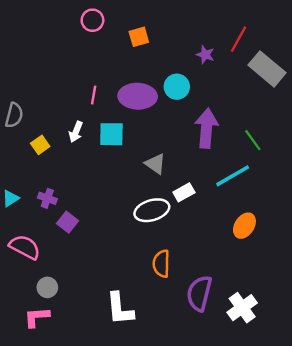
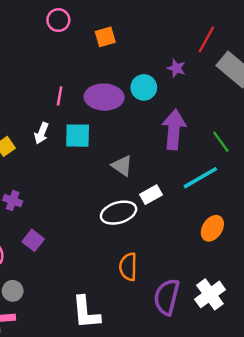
purple star: (205, 55) -> (176, 68), moved
purple square: (68, 222) -> (33, 240), moved
white cross: (242, 308) -> (210, 294), moved

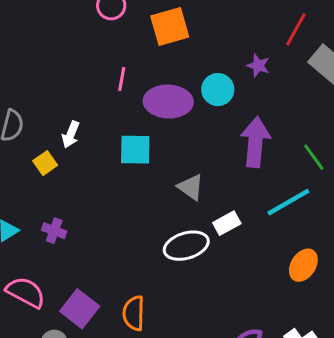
orange square: (105, 37) -> (170, 26), size x1.5
pink line: (60, 96) -> (122, 79), moved
white arrow: (41, 133) -> (71, 135), moved
purple square: (33, 240) -> (80, 309), moved, size x1.4
orange semicircle: (128, 267) -> (134, 313), moved

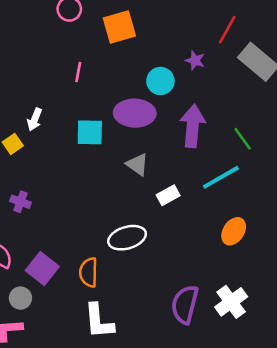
purple ellipse: (168, 102) -> (135, 113), moved
white ellipse: (186, 246) -> (127, 238), moved

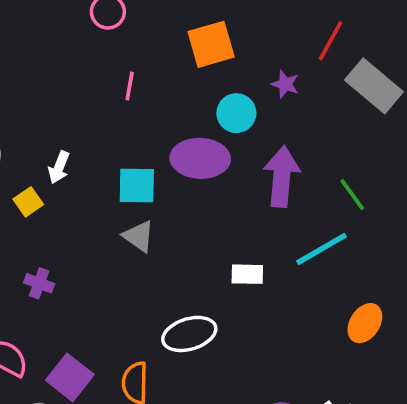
orange square: (119, 27) -> (211, 44), moved
pink line: (78, 72) -> (130, 86), moved
gray triangle: (137, 164) -> (139, 236), moved
white rectangle: (168, 195) -> (247, 274), turned 30
orange ellipse: (234, 231) -> (365, 323), moved

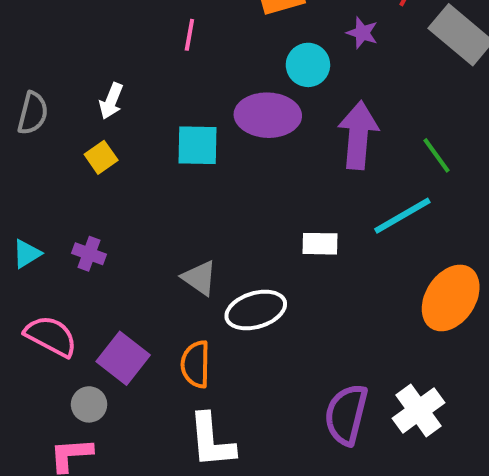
white arrow: (59, 167) -> (111, 101), moved
yellow square: (28, 202) -> (101, 157), moved
gray triangle: (139, 236) -> (199, 278), moved
orange ellipse: (365, 323) -> (451, 298), size x1.5

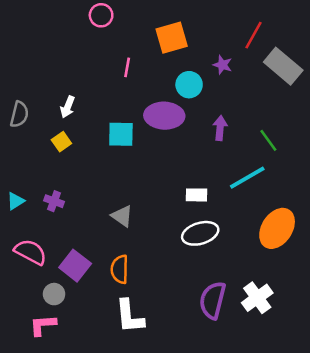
pink line: (189, 35) -> (127, 67), moved
purple arrow: (358, 135) -> (220, 128), size x0.6
white ellipse: (256, 310) -> (200, 233), moved

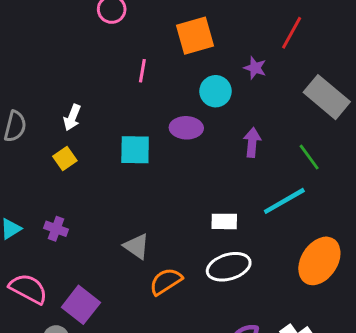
gray rectangle: (283, 66) -> (327, 97), moved
purple ellipse: (164, 116) -> (186, 128), size x0.7
orange semicircle: (120, 269) -> (166, 281), moved, turned 56

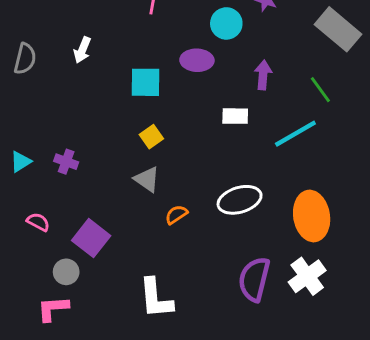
yellow square: (65, 159) -> (151, 137), moved
white rectangle: (224, 221) -> (235, 116), moved
orange ellipse: (319, 261) -> (312, 216), moved, turned -42
orange semicircle: (166, 281) -> (176, 215), size x0.7
pink semicircle: (28, 289) -> (38, 222), size x0.6

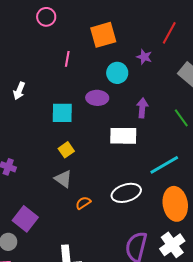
white rectangle: (235, 116) -> (123, 136), size x1.5
cyan line: (295, 134) -> (164, 165), moved

